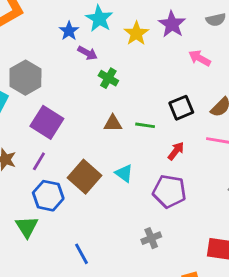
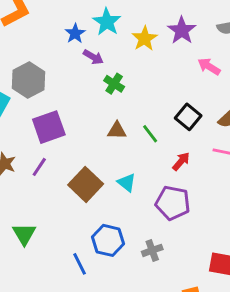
black square: (181, 108) -> (188, 117), turned -30
purple square: (47, 122) -> (49, 127), turned 36
green line: (145, 125) -> (150, 134), turned 42
blue hexagon: (48, 196) -> (108, 240), moved

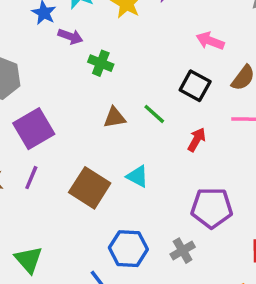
pink arrow: (209, 66) -> (210, 41), moved
purple pentagon: (173, 203) -> (212, 208), moved

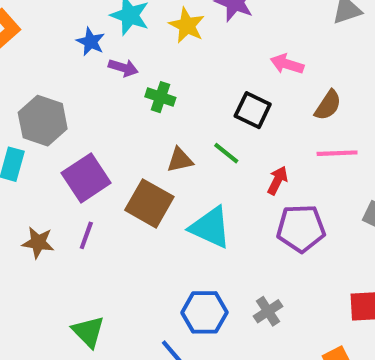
black square: (195, 86) -> (253, 110), moved
cyan triangle: (137, 176) -> (210, 227), size x1.6
brown square: (90, 188) -> (149, 203), moved
purple pentagon: (212, 208) -> (301, 228), moved

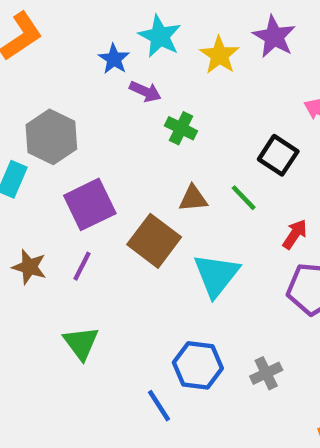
cyan triangle: (210, 227) -> (216, 275), turned 36
green triangle: (88, 332) -> (81, 343), moved

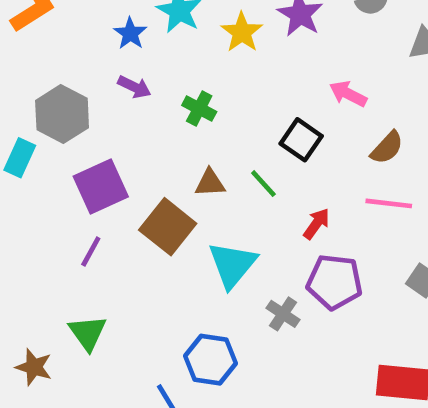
purple arrow: (145, 91) -> (134, 87), moved
brown star: (29, 267) -> (34, 367), moved
gray cross: (266, 373) -> (283, 314), moved, turned -32

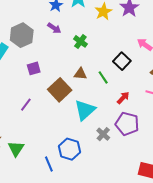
purple square: (101, 187) -> (34, 68), size x0.6
purple line: (91, 251) -> (26, 105), moved
green triangle: (88, 333) -> (16, 149), moved

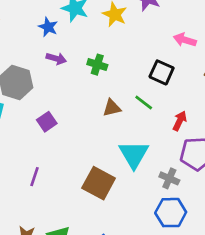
brown square: (60, 90) -> (99, 183), moved
purple line: (26, 105) -> (35, 177), moved
blue hexagon: (69, 149) -> (171, 213), moved

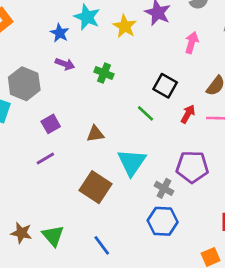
pink arrow: (185, 40) -> (192, 43), moved, turned 85
brown triangle: (112, 108) -> (95, 134), moved
red arrow: (180, 121) -> (188, 114), moved
purple line: (35, 177) -> (45, 158), moved, turned 36

